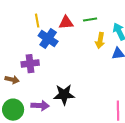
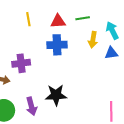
blue cross: (48, 39) -> (57, 45), moved, turned -36
purple arrow: (40, 106) -> (31, 106), turned 72

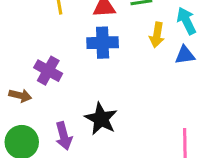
purple cross: (21, 63) -> (48, 71), turned 36
black star: (56, 95) -> (101, 119), turned 30

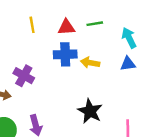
yellow arrow: (157, 35) -> (90, 63), moved, turned 90
black star: (101, 119) -> (90, 111), moved

